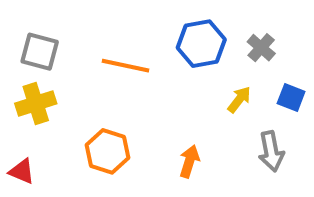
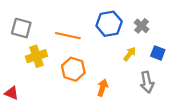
yellow cross: (36, 103) -> (36, 56), moved
orange hexagon: (108, 151) -> (73, 69), moved

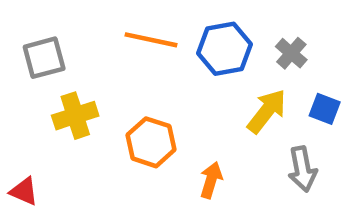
gray square: (21, 28) -> (44, 58), turned -30
orange line: (68, 36) -> (151, 40), moved
yellow arrow: (130, 54) -> (267, 111), size x1.5

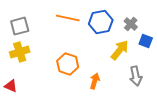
blue square: (325, 109) -> (146, 41), moved
yellow cross: (75, 116) -> (20, 52), moved

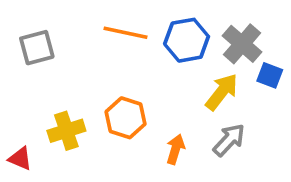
gray cross: (131, 24) -> (242, 44), size x1.5
yellow cross: (20, 52) -> (66, 131), moved
gray arrow: (136, 76) -> (229, 140), moved, turned -126

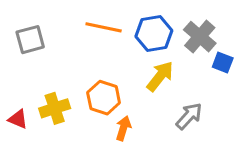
yellow arrow: (222, 92) -> (160, 76), moved
orange arrow: (175, 149) -> (123, 128), moved
red triangle: (20, 158) -> (18, 119), moved

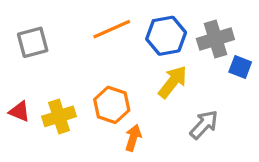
orange line: (104, 27) -> (112, 29), turned -36
gray cross: (200, 37) -> (215, 39), turned 32
red triangle: (18, 119) -> (20, 111), moved

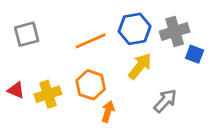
orange line: (112, 29) -> (91, 41), moved

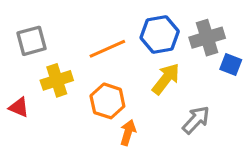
yellow cross: (48, 94) -> (57, 80), moved

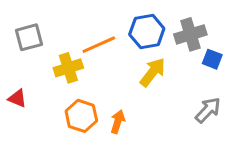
yellow cross: (57, 80) -> (68, 68), moved
orange hexagon: (107, 101) -> (81, 116), moved
gray arrow: (196, 120) -> (208, 110), moved

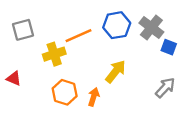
gray cross: (190, 34) -> (151, 28), turned -35
yellow arrow: (153, 72) -> (116, 71), moved

